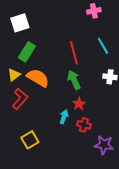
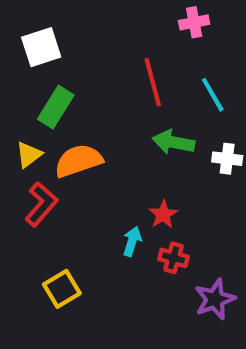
red line: (74, 53) -> (153, 82), moved
orange semicircle: (38, 78) -> (78, 161), turned -50
green arrow: (74, 80) -> (173, 142), moved, turned -54
purple star: (104, 145) -> (215, 299), turned -30

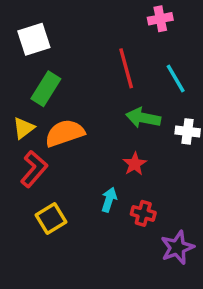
red star: (163, 214) -> (135, 164), moved
yellow square: (62, 289) -> (51, 219), moved

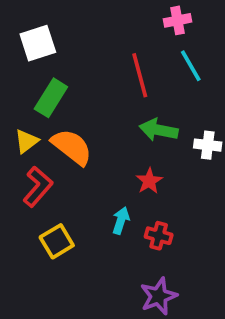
cyan line: (176, 79) -> (191, 66), moved
orange semicircle: (65, 133) -> (72, 147), turned 57
purple star: (177, 248) -> (159, 296), moved

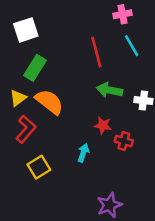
red star: (149, 181) -> (103, 125), turned -30
red cross: (159, 236) -> (124, 141), moved

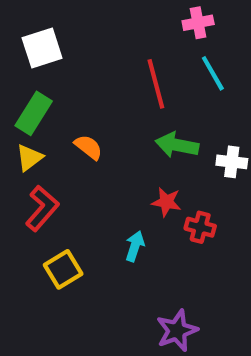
green rectangle: (35, 68) -> (34, 113), moved
orange semicircle: (49, 102) -> (88, 147), moved, size x0.6

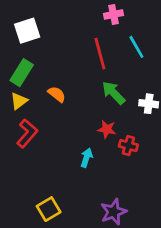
pink cross: (198, 23) -> (114, 14), moved
green arrow: (177, 145) -> (114, 93), turned 35
yellow square: (63, 269) -> (49, 209), moved

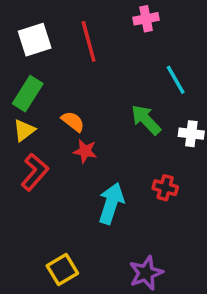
cyan line: (136, 47) -> (176, 80), moved
red line: (100, 54) -> (89, 41), moved
red star: (107, 129) -> (85, 151), moved
cyan arrow: (86, 158) -> (111, 203), size x1.6

